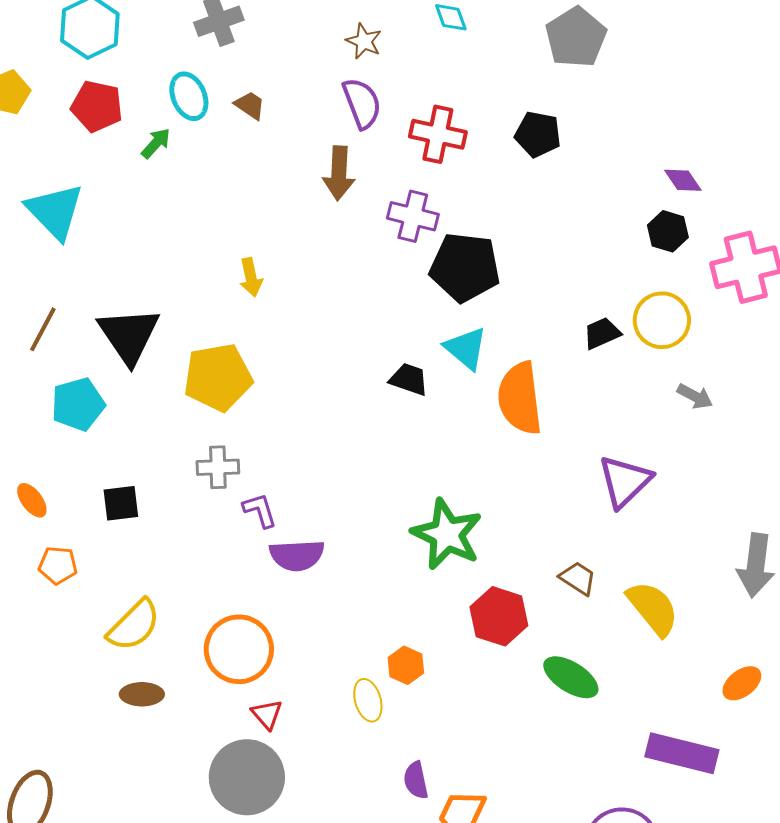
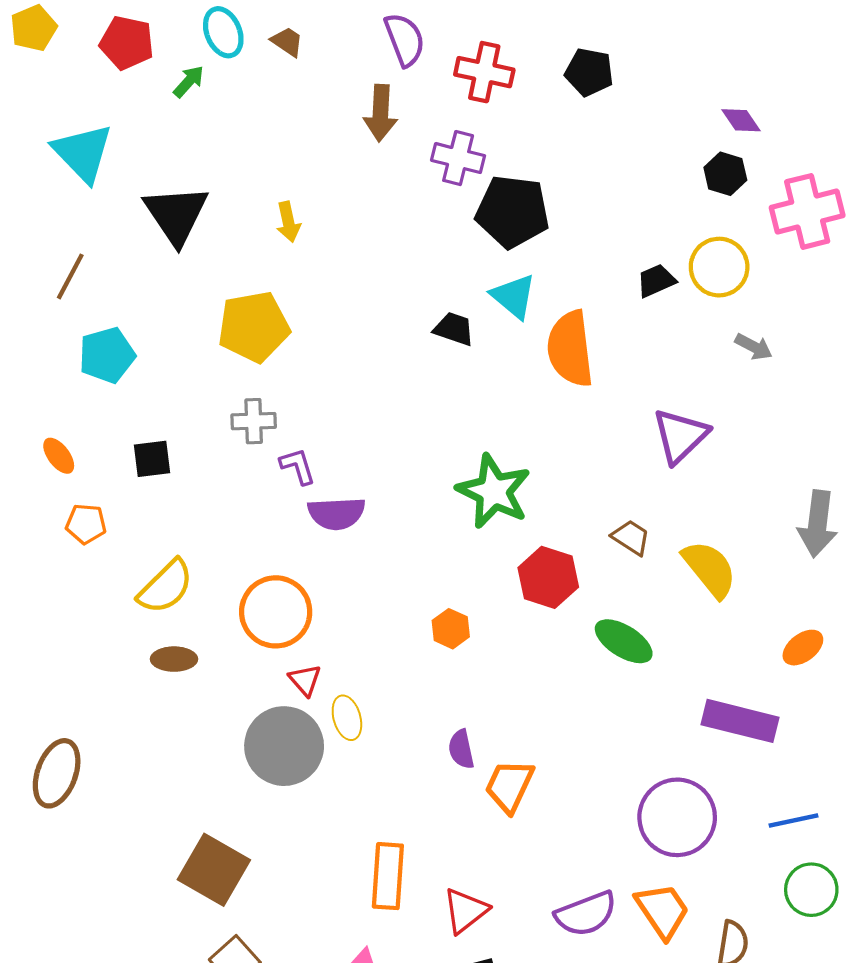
black triangle: (129, 335) -> (176, 215), moved
yellow ellipse: (368, 700) -> (347, 718), moved

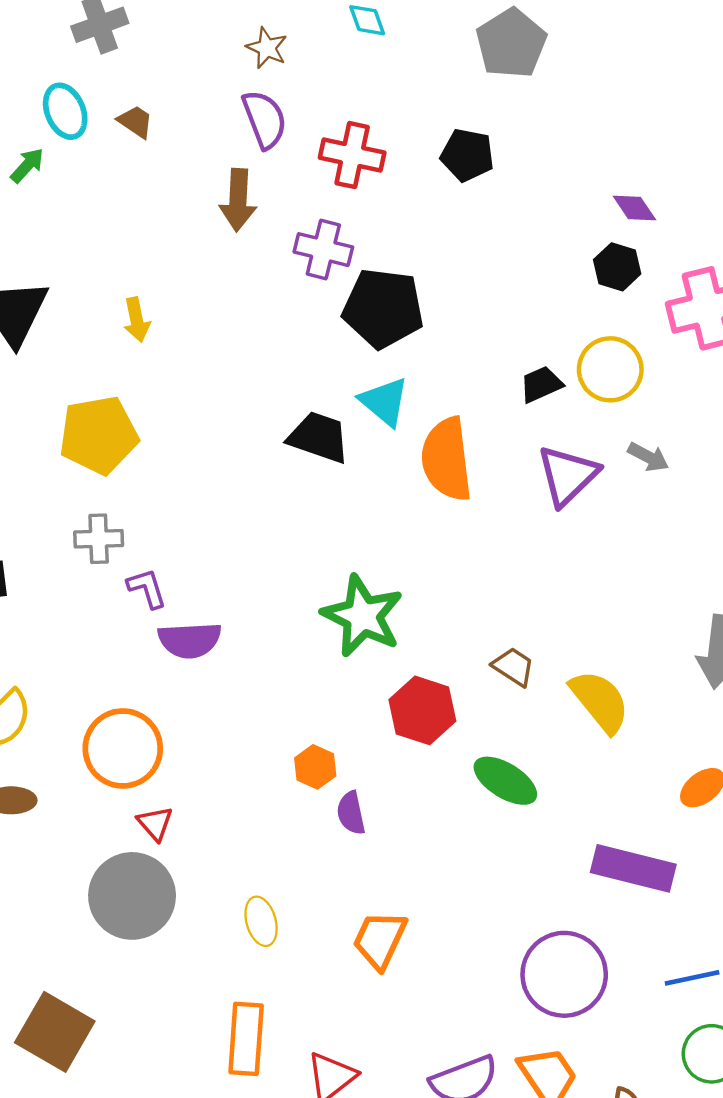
black trapezoid: (454, 329) -> (319, 437), size x1.4
purple triangle: (680, 436) -> (568, 475), moved
yellow ellipse: (347, 718) -> (261, 921), moved
purple semicircle: (461, 749) -> (351, 813), moved

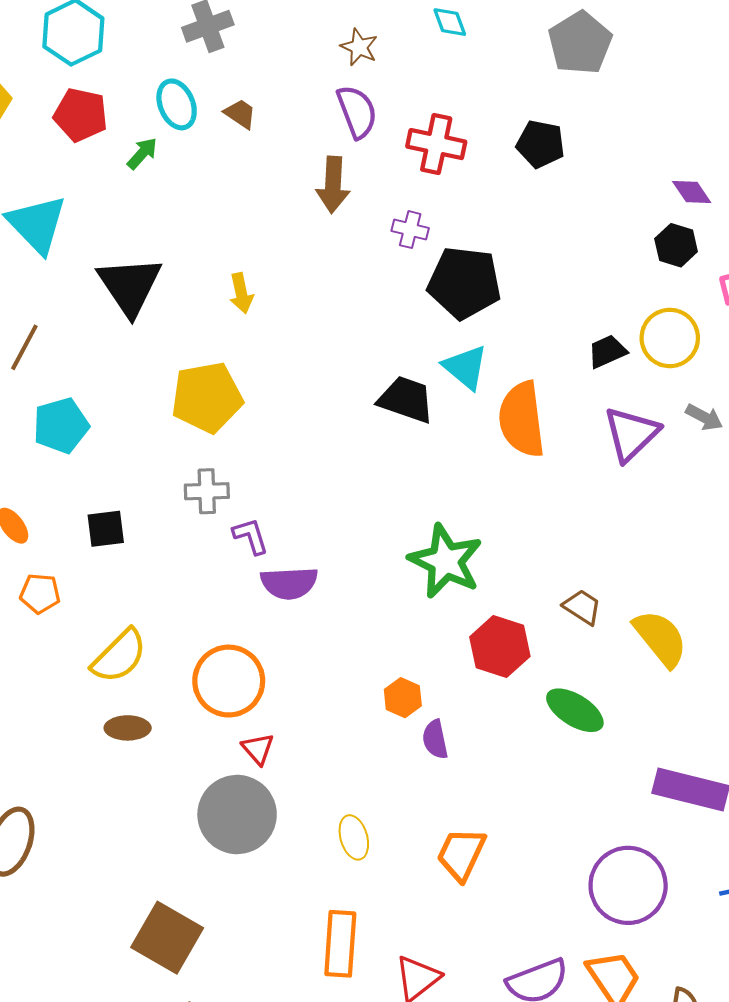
purple cross: (323, 250) -> (410, 230), size x0.7

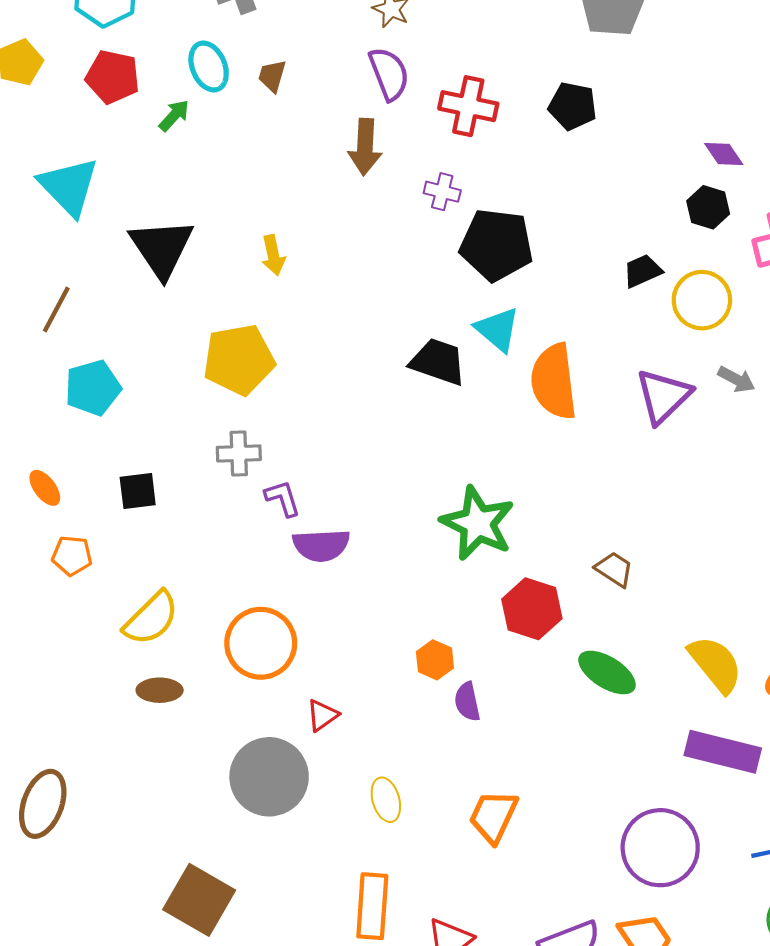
brown trapezoid: (240, 114) -> (272, 76), turned -108
black trapezoid: (607, 352) -> (642, 271), moved
yellow semicircle: (660, 638) -> (715, 664), moved
red triangle: (258, 749) -> (322, 715), moved, turned 36

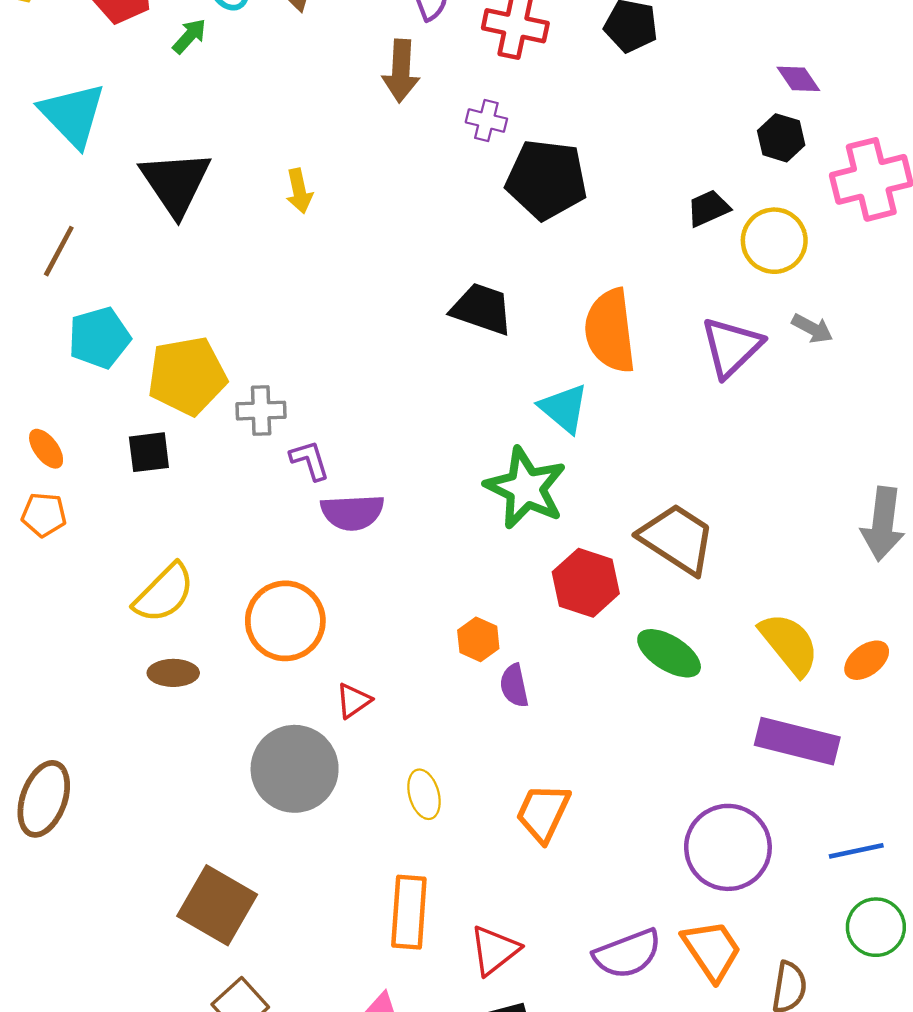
cyan triangle: (497, 329) -> (564, 408), moved
yellow pentagon: (239, 360) -> (187, 376), moved
orange pentagon: (72, 556) -> (44, 515), moved
brown trapezoid: (614, 569) -> (677, 539), size x1.8

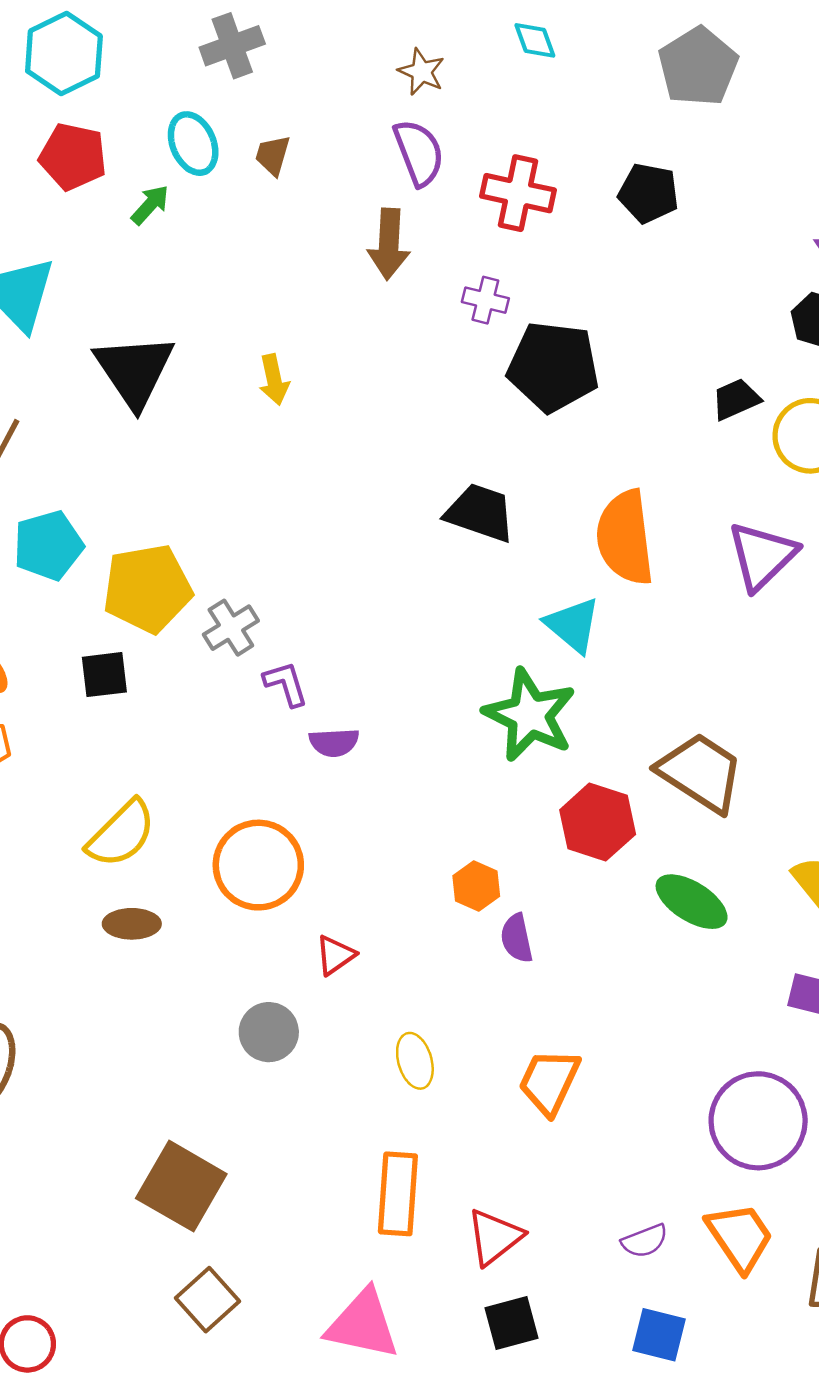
gray cross: (261, 411) -> (231, 628), turned -30
purple semicircle: (352, 512) -> (334, 742), size x0.7
gray circle: (295, 769) -> (269, 1032), size x0.6
purple semicircle: (627, 954) -> (645, 1241), size x0.6

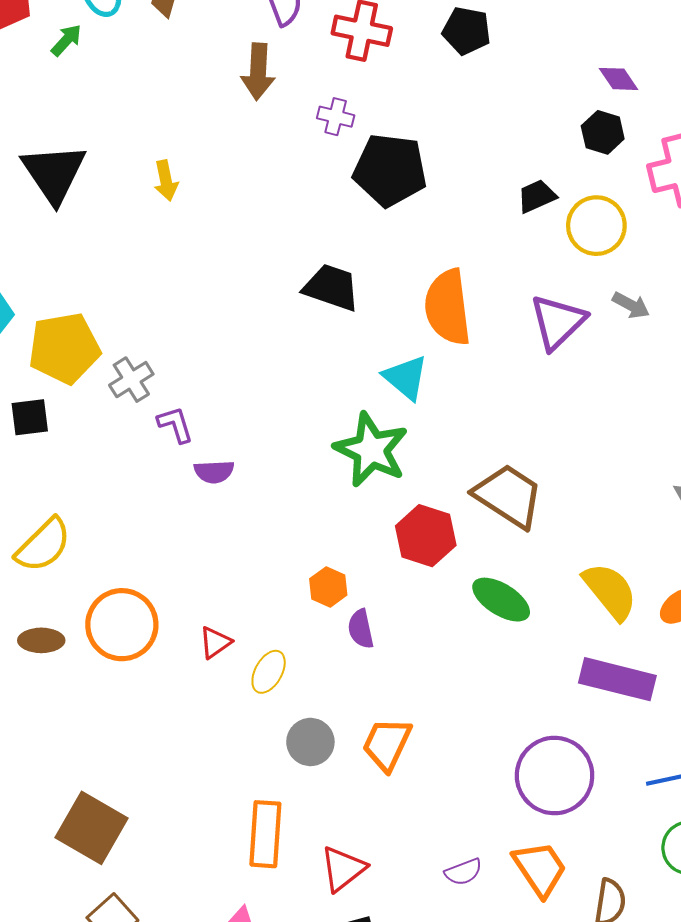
orange circle: (258, 865) -> (122, 625), moved
brown ellipse: (132, 924) -> (41, 640), moved
gray circle: (269, 1032) -> (310, 742), moved
yellow ellipse: (415, 1061) -> (269, 672), moved, turned 45

